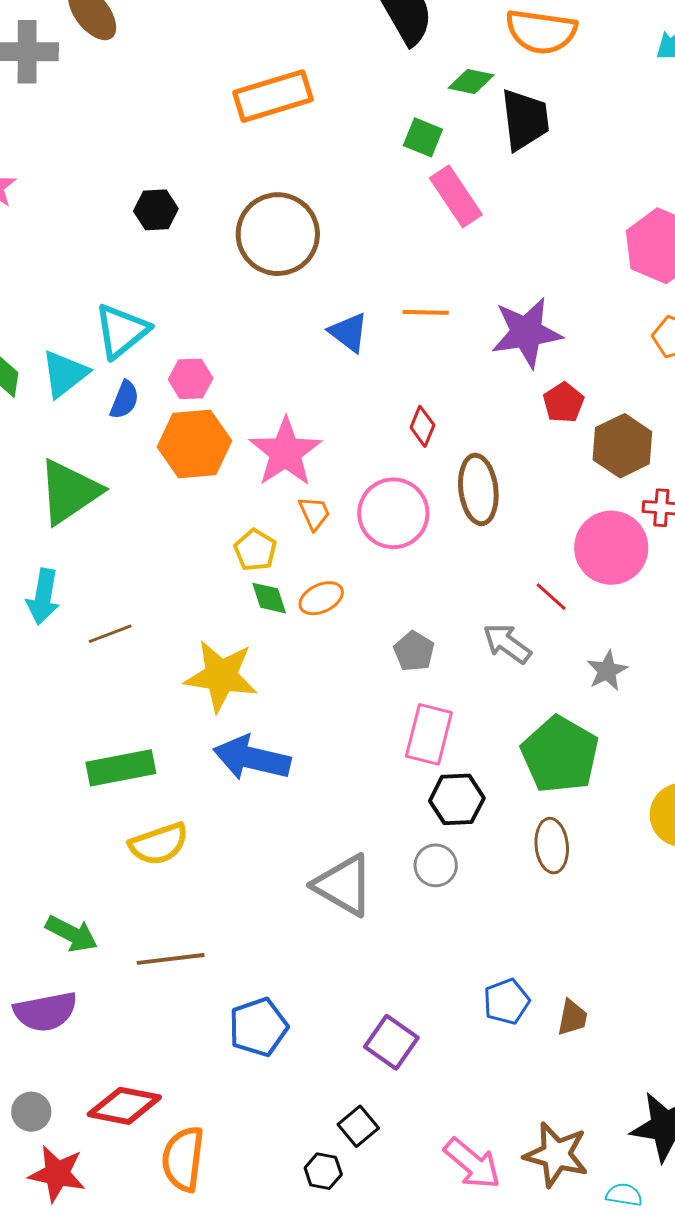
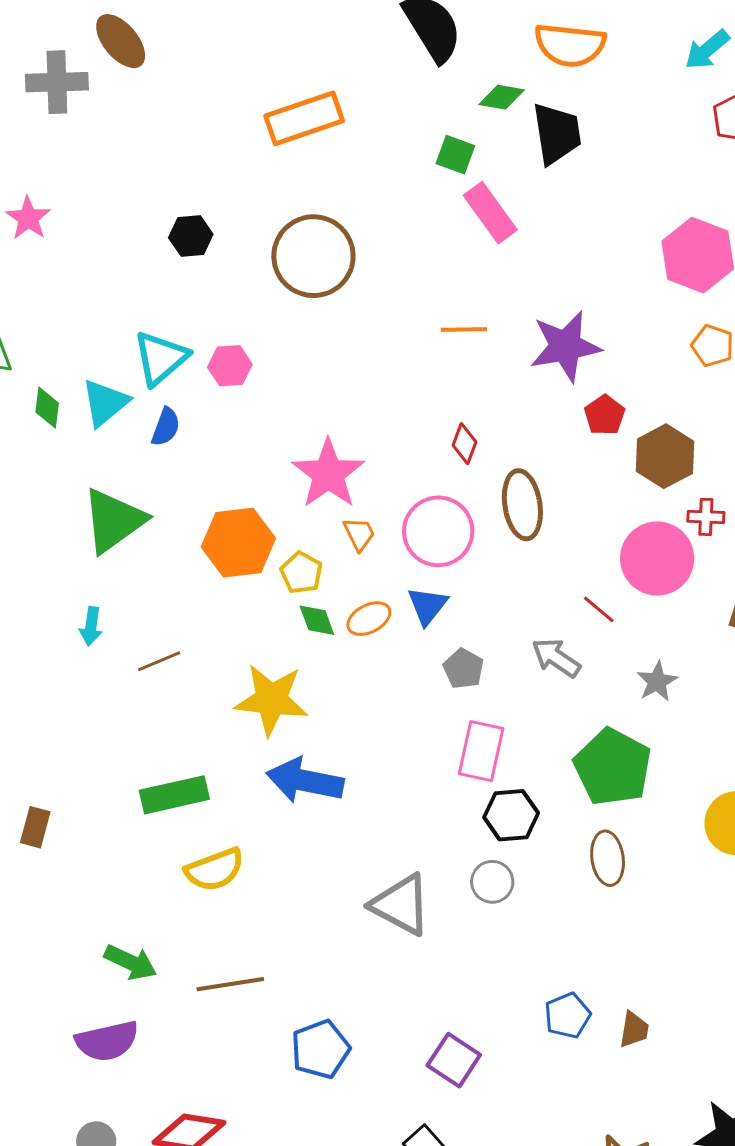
blue triangle: (349, 332) -> (428, 606), moved, turned 33
pink hexagon: (191, 379) -> (230, 366), moved
orange hexagon: (194, 444) -> (238, 543), moved
cyan arrow: (43, 597) -> (91, 626), size x0.7

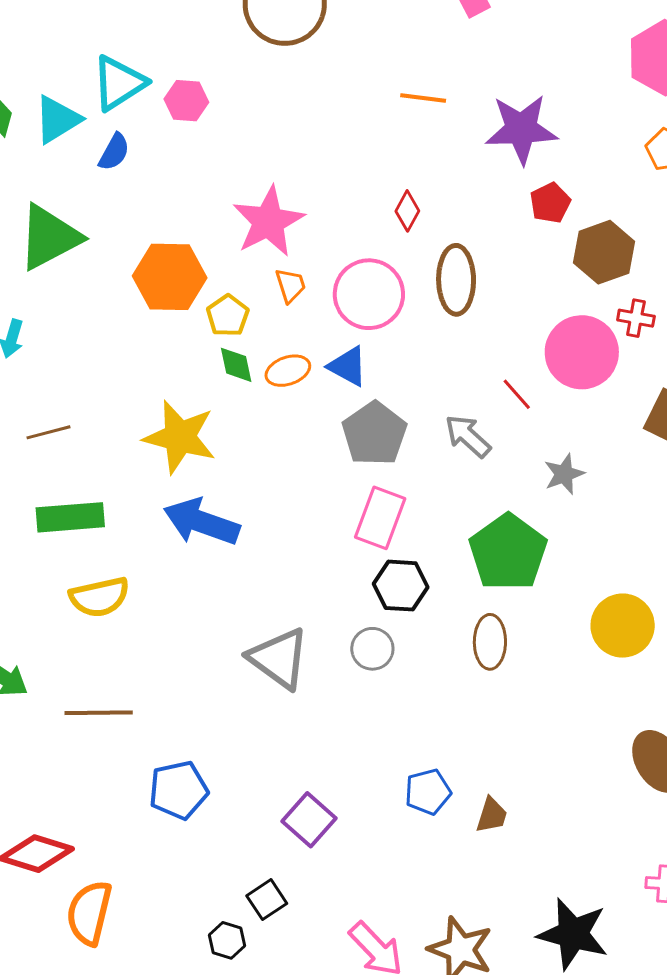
blue triangle: (428, 606) -> (348, 366), turned -48
brown line: (159, 661) -> (49, 432), moved
gray pentagon: (464, 669) -> (374, 434), size x1.6

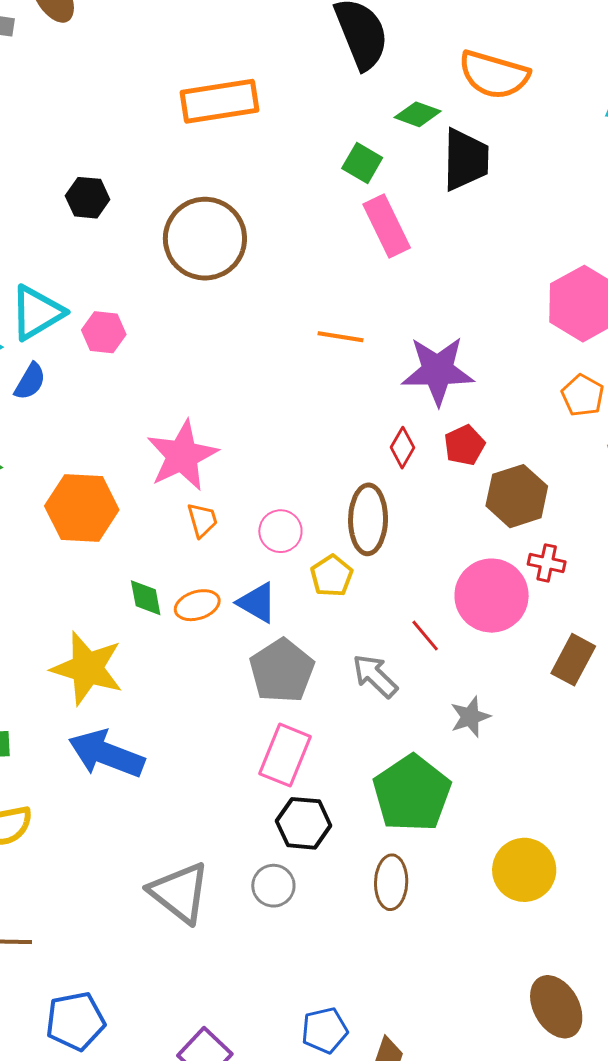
red diamond: (407, 211) -> (402, 448), moved
pink circle: (369, 294) -> (280, 531), size x0.6
yellow pentagon: (228, 316) -> (332, 576), moved

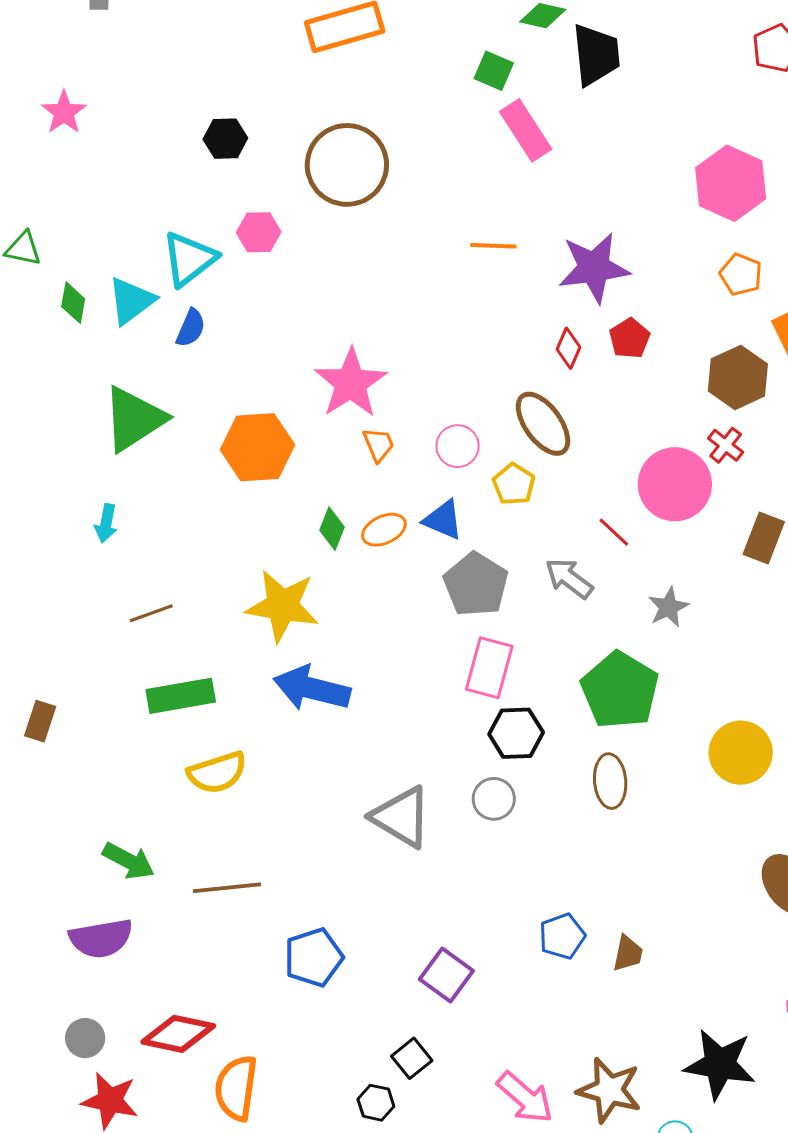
pink hexagon: (104, 332) -> (259, 232), moved
brown hexagon: (517, 496) -> (738, 377), moved
brown ellipse: (368, 519) -> (543, 424), turned -30
red cross: (547, 563) -> (726, 445), turned 33
green diamond: (146, 598) -> (332, 529), turned 39

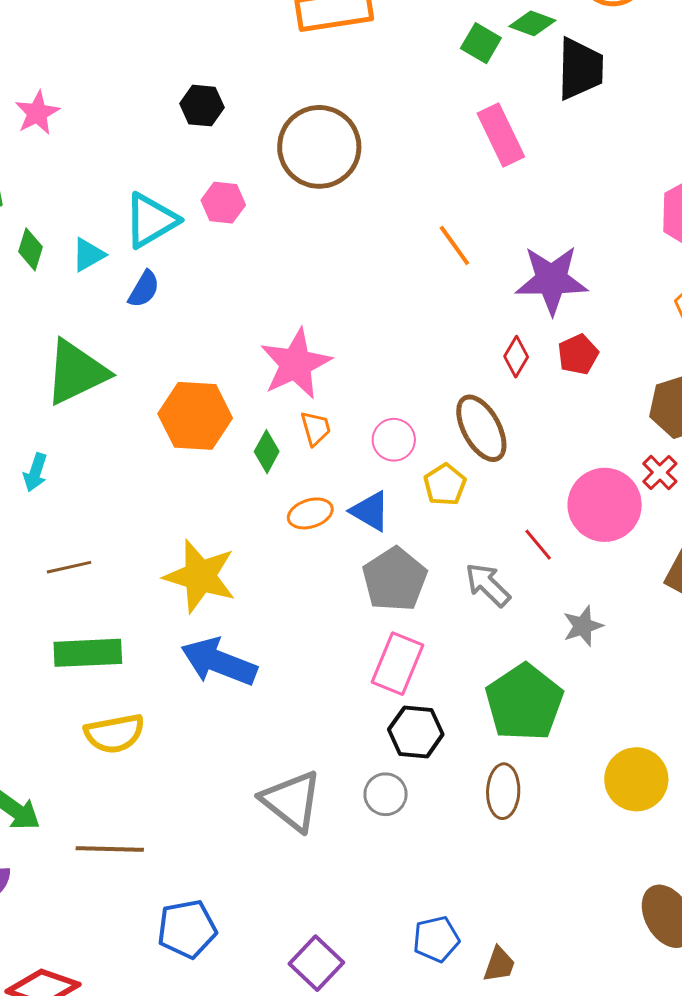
green square: (494, 71) -> (481, 43), moved
pink star: (64, 112) -> (37, 113), moved
orange line: (493, 246) -> (454, 245), turned 45
cyan triangle: (131, 301) -> (88, 255), size x0.7
green diamond: (332, 529) -> (267, 452), moved

